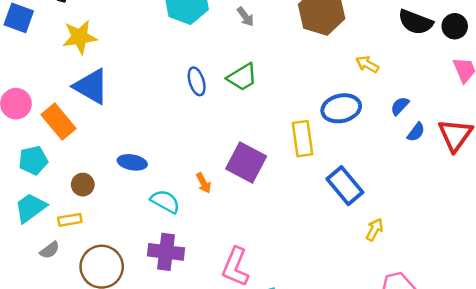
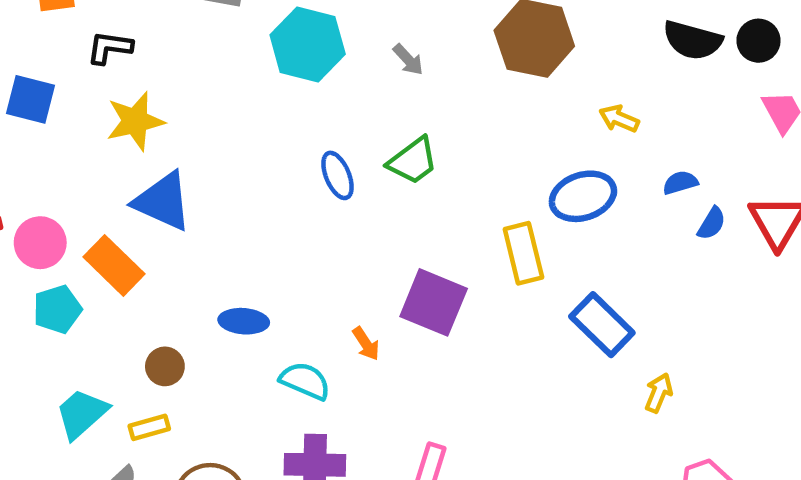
blue semicircle: (400, 106) -> (680, 183), turned 36
cyan pentagon: (33, 160) -> (57, 309), moved

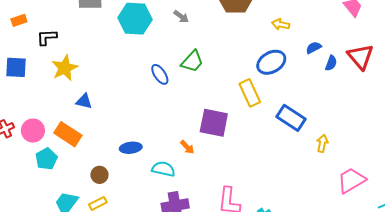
blue triangle: (163, 201) -> (84, 101), size x0.6

